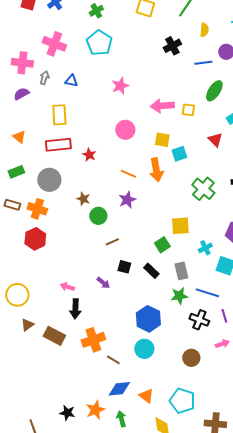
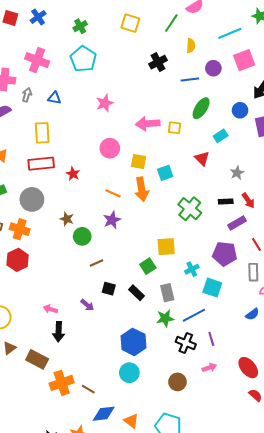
yellow square: (162, 140) -> (139, 162), moved
blue line: (207, 293) -> (194, 315), turned -45
orange cross: (93, 340) -> (62, 383), moved
brown line: (113, 360) -> (88, 389), moved

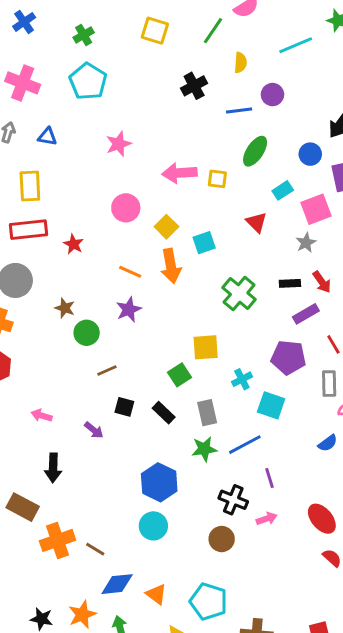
pink square: (244, 60) -> (316, 209), moved
yellow square: (139, 162) -> (166, 227), turned 35
pink arrow: (50, 309) -> (42, 416), moved
black cross: (186, 343) -> (233, 500), moved

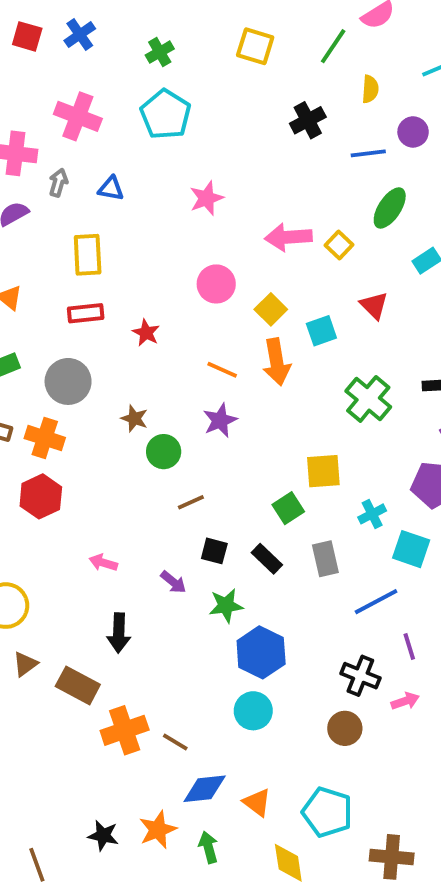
yellow square: (217, 179) -> (339, 245), turned 36
red triangle: (257, 222) -> (374, 305), moved
red rectangle: (28, 230) -> (86, 313), size x0.7
green star: (204, 449) -> (226, 606), moved

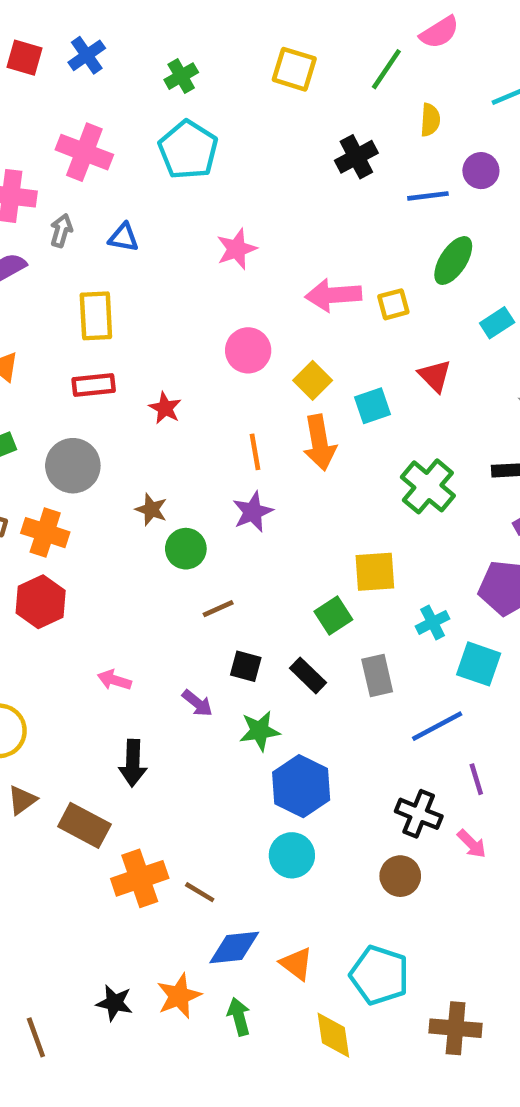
yellow square: (339, 245) -> (393, 304), turned 32
orange line: (222, 370) -> (255, 452), turned 56
pink arrow: (405, 701) -> (472, 844), turned 64

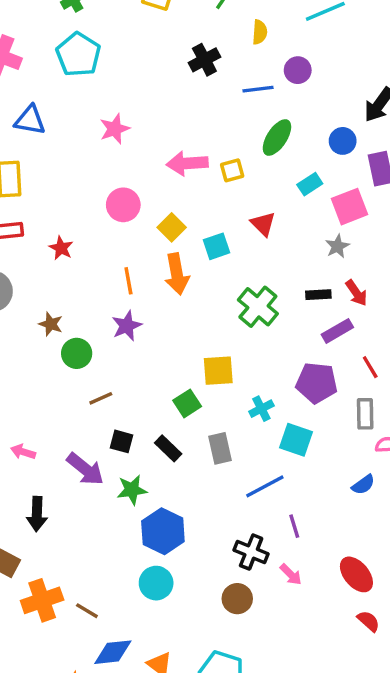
blue triangle: (124, 237) -> (30, 120), size x1.4
purple arrow: (197, 703) -> (85, 469), size x1.6

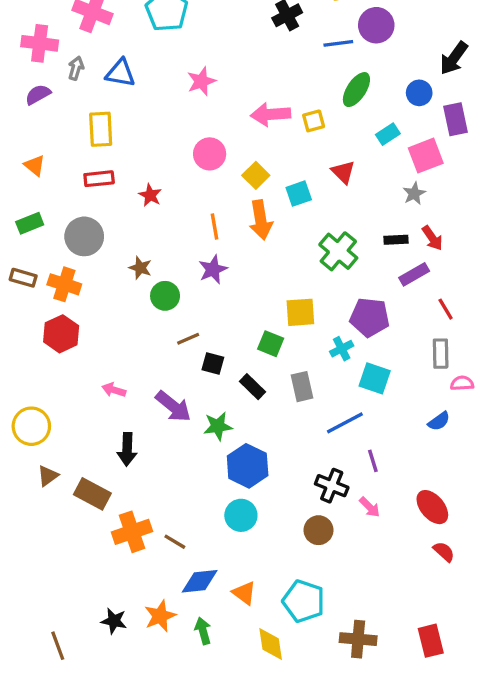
purple circle: (298, 70) -> (376, 25), size x1.4
purple pentagon: (317, 383) -> (370, 317), moved
green square: (187, 403) -> (271, 344), turned -35
black square: (122, 441) -> (213, 363), moved

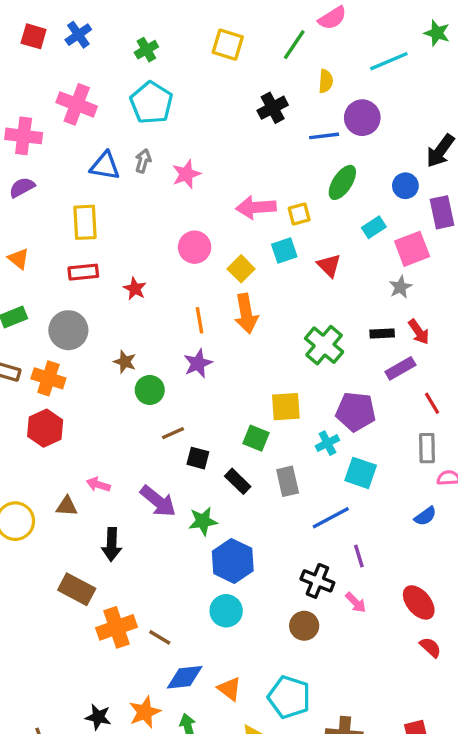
gray arrow: (76, 68) -> (143, 161), moved
cyan square: (299, 194) -> (284, 250), moved
brown triangle: (48, 476) -> (67, 506), moved, turned 40

